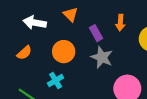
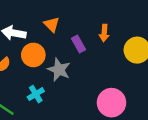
orange circle: (64, 52) -> (33, 55), moved
gray star: (102, 57) -> (59, 70), moved

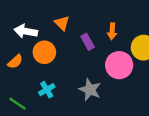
gray star: (59, 70) -> (90, 90), moved
pink circle: (111, 103) -> (119, 65), moved

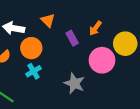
orange arrow: (112, 31) -> (95, 28), turned 32
cyan cross: (47, 90) -> (33, 71), moved

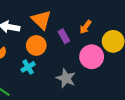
orange triangle: (48, 20) -> (41, 20), size x1.5
orange circle: (31, 48) -> (36, 45), moved

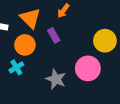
orange arrow: (85, 27) -> (63, 11), moved
pink circle: (92, 57) -> (88, 68), moved

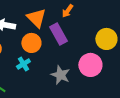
purple rectangle: (54, 35) -> (58, 34), size x1.5

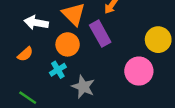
gray star: (60, 75) -> (83, 87), moved

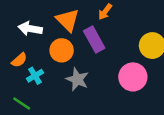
cyan cross: (58, 70) -> (35, 76), moved
gray star: (83, 87) -> (77, 79), moved

